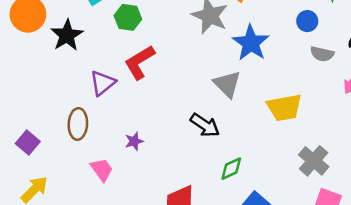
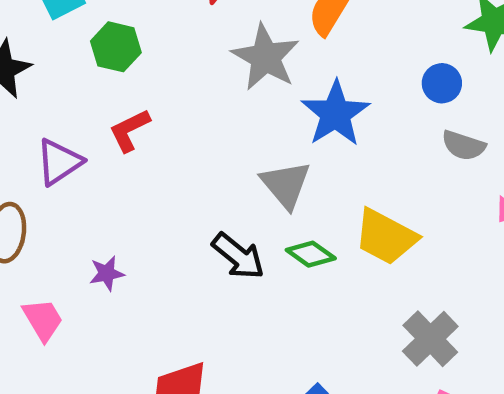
red L-shape: (140, 62) -> (130, 130), size x0.7
yellow trapezoid: (284, 107) -> (386, 237), turned 33
green diamond: (231, 169) -> (311, 254), moved, turned 55

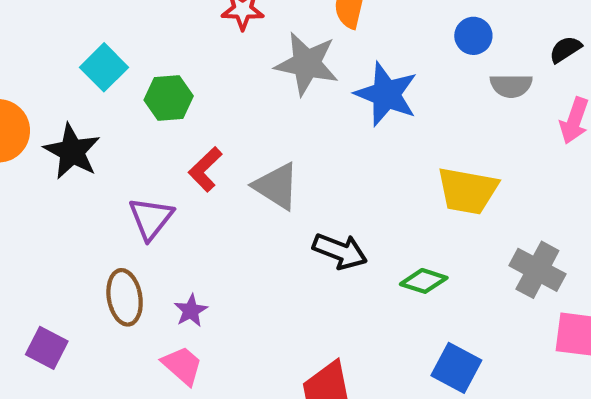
gray triangle: (286, 185) -> (276, 186), moved
green diamond: (311, 254) -> (424, 281), moved
purple star: (107, 273) -> (191, 311), moved

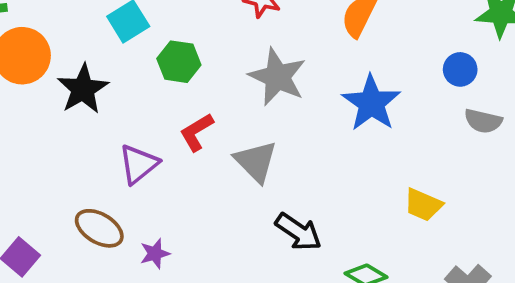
gray star: (307, 64) -> (277, 77), moved
yellow trapezoid: (467, 191) -> (423, 205), size x0.7
brown ellipse: (125, 297) -> (99, 228), turned -63

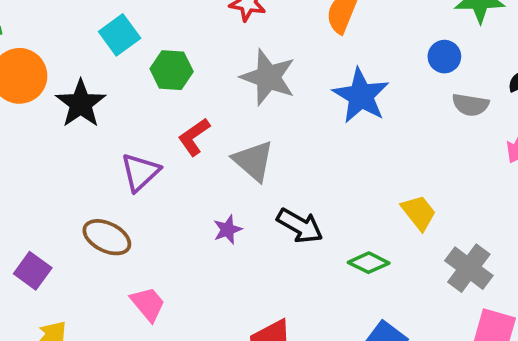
yellow trapezoid: (423, 205) -> (419, 213), moved, turned -147
purple star: (155, 254) -> (228, 230), moved

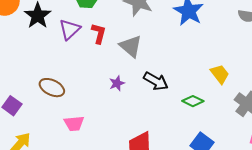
red L-shape: (194, 137) -> (99, 33), turned 140
purple triangle: (140, 172) -> (70, 29), moved
pink trapezoid: (148, 304) -> (74, 123), turned 125

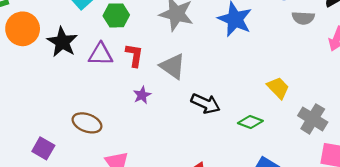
purple triangle: (70, 29) -> (101, 54), turned 50
purple star: (117, 83) -> (142, 95), moved

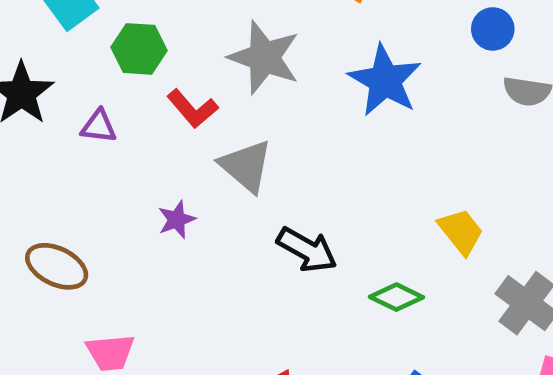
purple triangle: (101, 54) -> (99, 126), size x0.7
red L-shape: (134, 55) -> (192, 109), moved, turned 125

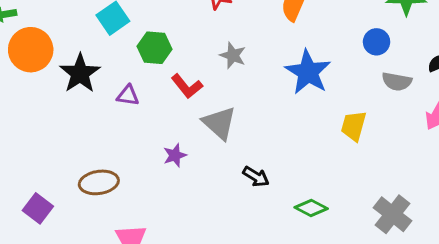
gray star: (264, 57) -> (233, 55), size x0.6
yellow trapezoid: (461, 231) -> (354, 126), moved, turned -128
black arrow: (307, 250) -> (256, 177), size x0.7
brown ellipse: (57, 266) -> (99, 182), turned -36

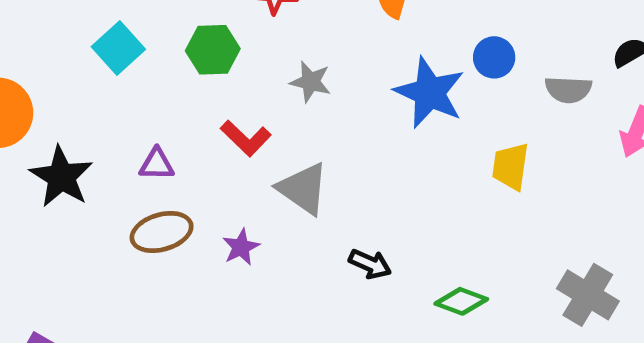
blue circle: (377, 42) -> (494, 57), moved
green hexagon: (154, 48) -> (213, 50), moved
black star: (80, 73) -> (61, 177), moved
brown ellipse: (99, 182) -> (162, 232), moved

